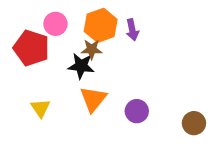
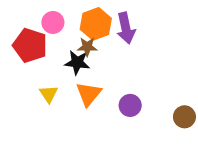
purple arrow: (132, 30) -> (126, 28), size x1.5
yellow triangle: (40, 108) -> (49, 94), moved

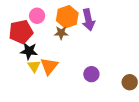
red pentagon: (30, 45) -> (21, 32), turned -30
black star: (77, 62) -> (29, 51), moved
orange triangle: (89, 94) -> (49, 66), moved

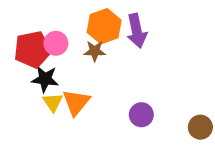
pink circle: (37, 16) -> (56, 43), moved

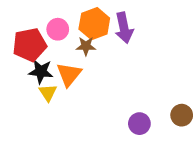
pink circle: (56, 43) -> (58, 29), moved
orange triangle: (76, 102) -> (69, 74), moved
purple circle: (141, 115) -> (139, 124), moved

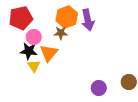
pink circle: (58, 29) -> (34, 37), moved
red pentagon: (30, 45) -> (21, 18), moved

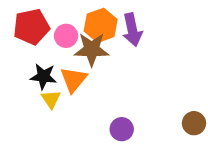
brown star: (61, 33) -> (92, 49), size x1.6
pink circle: (34, 37) -> (66, 36), moved
purple circle: (99, 88) -> (122, 129), moved

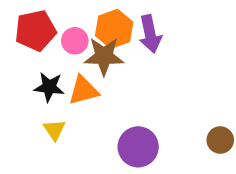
orange triangle: (74, 80) -> (83, 90), turned 36
yellow triangle: (51, 99) -> (54, 130), moved
purple circle: (122, 129) -> (138, 147), size x1.5

